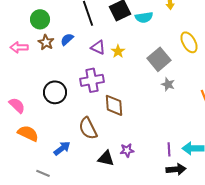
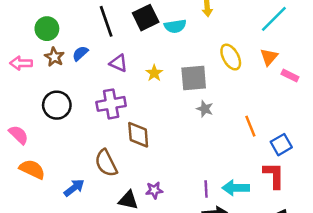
yellow star: (118, 51) -> (154, 73), moved
gray square: (159, 59) -> (194, 78), turned 35
black circle: (55, 92) -> (57, 105), moved

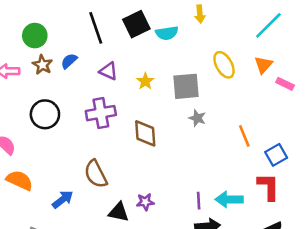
brown diamond: (138, 135) -> (145, 133), moved

